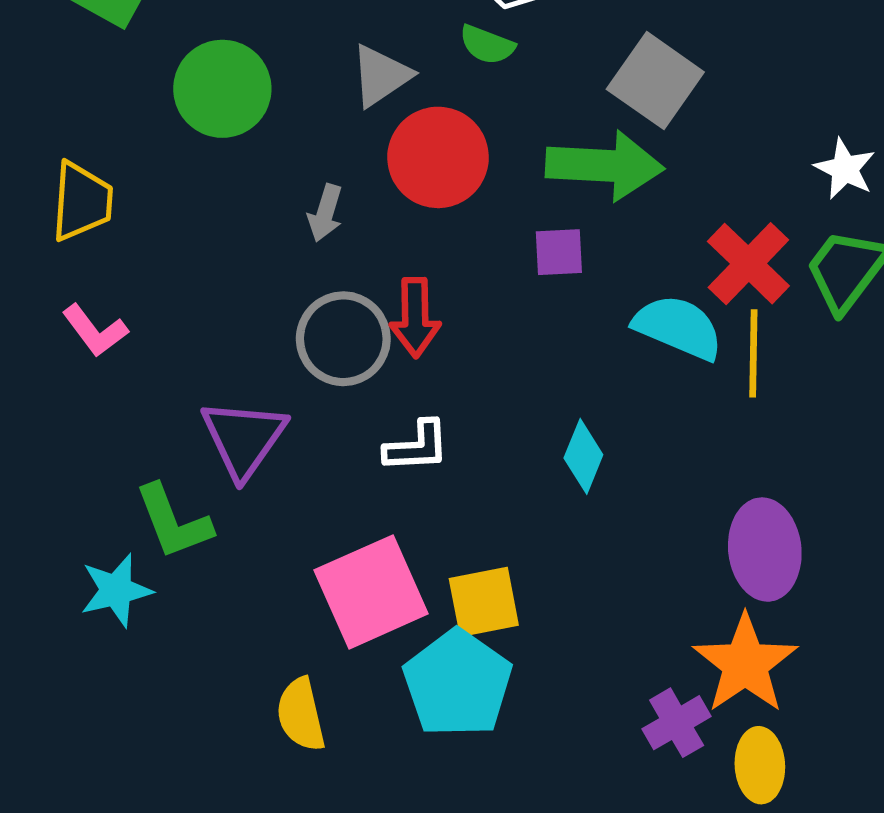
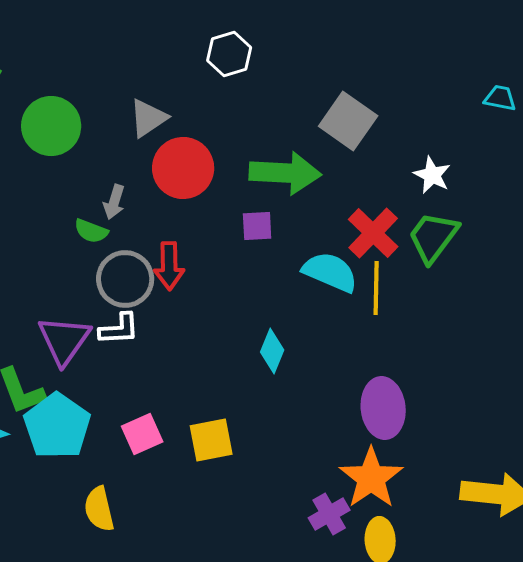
green semicircle: (487, 45) -> (91, 231), moved
gray square: (655, 81) -> (348, 121), moved
white L-shape: (417, 447) -> (119, 329), moved
pink square: (371, 592) -> (142, 434), size x0.6
cyan pentagon: (458, 683) -> (57, 426), moved

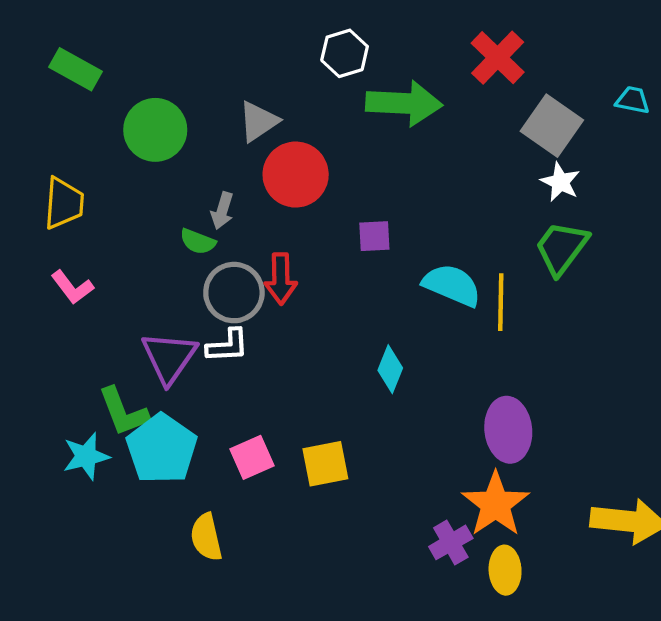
gray square: (348, 121) -> (552, 126), moved
green arrow: (285, 173) -> (404, 103), moved
red cross: (373, 233) -> (498, 58), moved

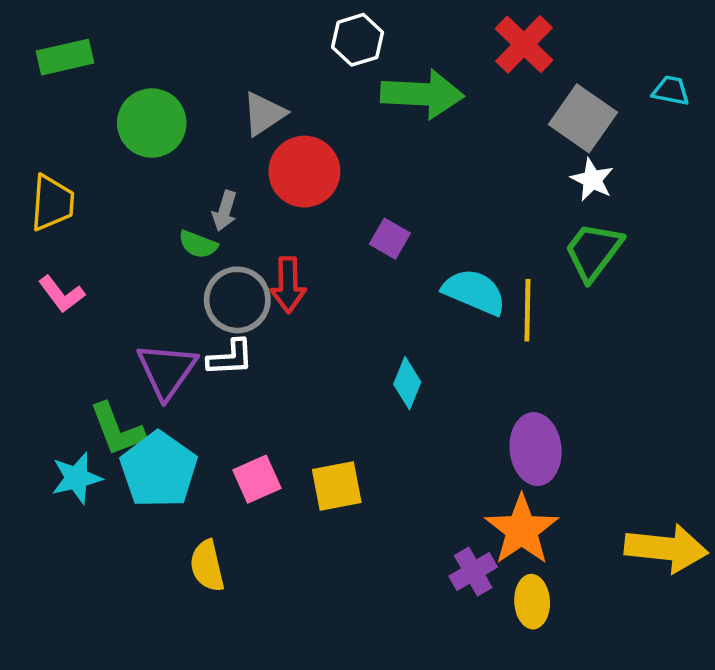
green rectangle: (75, 69) -> (65, 57), turned -42
purple square: (374, 236) -> (390, 239), turned 33

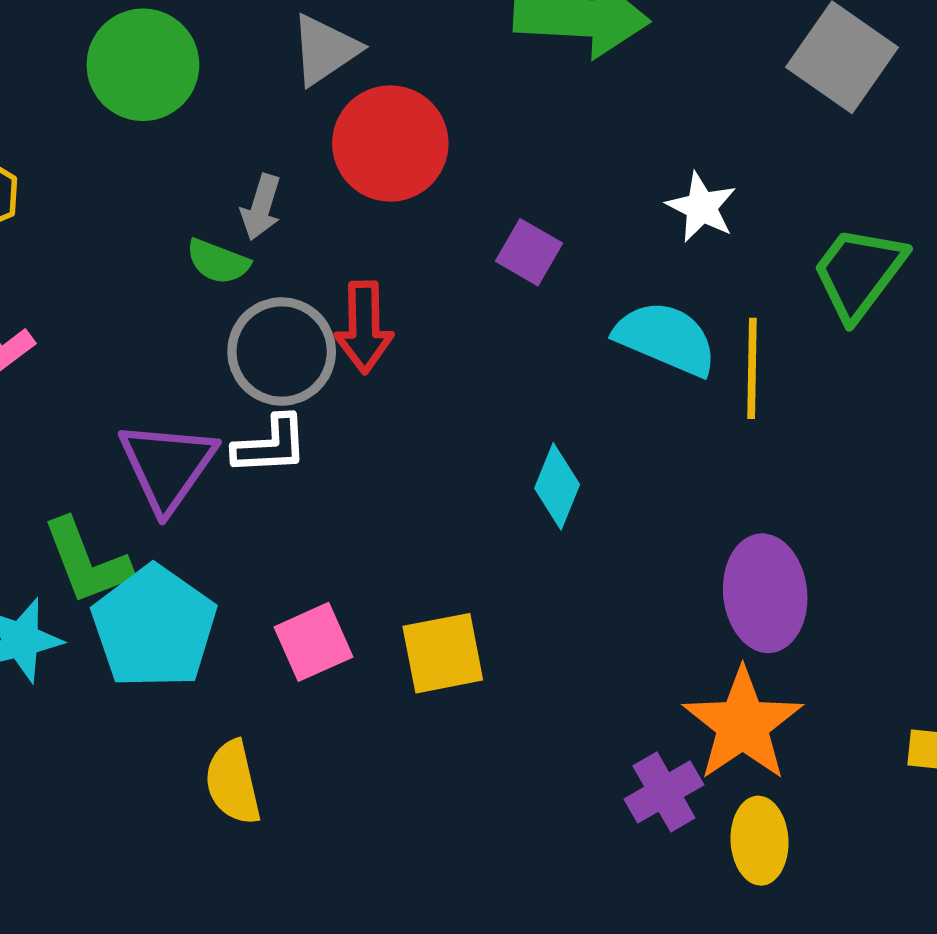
white star: (592, 180) -> (701, 207), moved

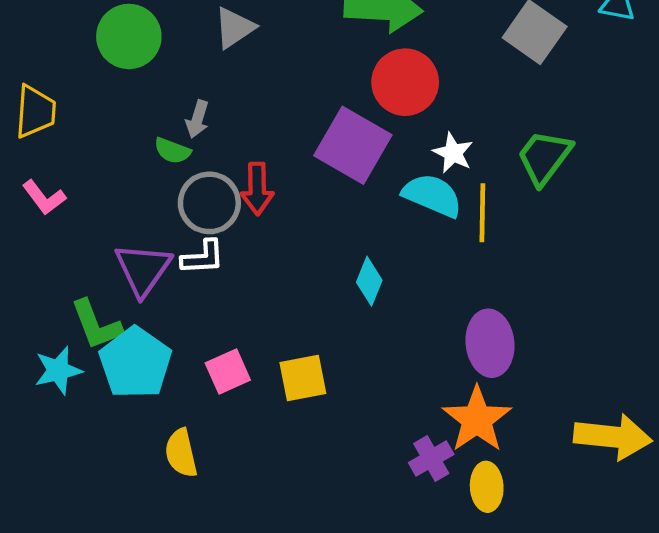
red circle: (390, 143) -> (405, 82), moved
white star: (701, 207) -> (453, 153), moved
purple square: (529, 252) -> (353, 145), size x2.0

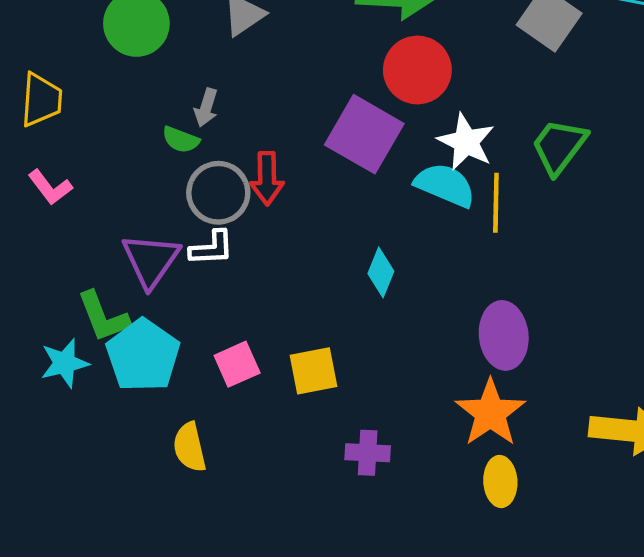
white star: (453, 153) -> (466, 142), size x1.4
purple cross: (431, 459) -> (368, 453), moved, turned 33

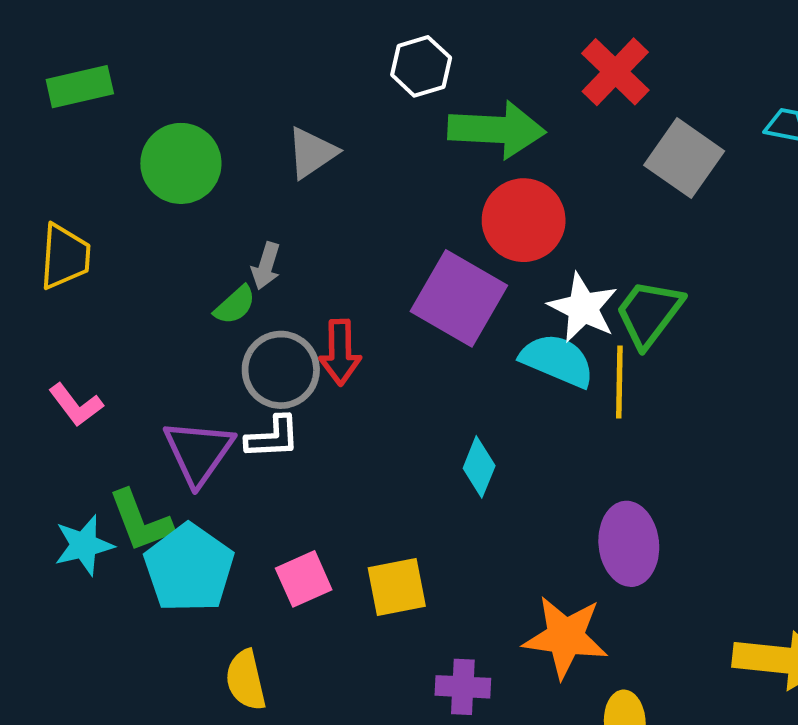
green semicircle: (181, 140) -> (235, 305), turned -63
green trapezoid: (559, 146) -> (649, 313), moved
pink L-shape: (50, 187) -> (76, 405), moved
cyan star: (65, 363) -> (84, 545), moved
orange star: (490, 413) -> (565, 637), moved, turned -30

